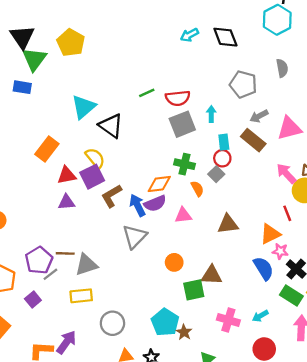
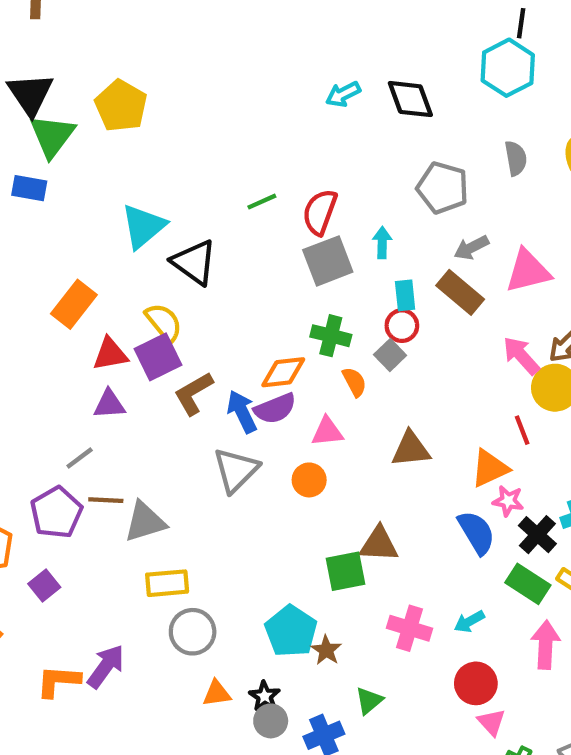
red semicircle: (178, 98) -> (320, 212), turned 115
orange circle: (174, 262) -> (309, 480), moved
gray line: (50, 274) -> (80, 458), moved
yellow rectangle: (81, 296) -> (167, 583), moved

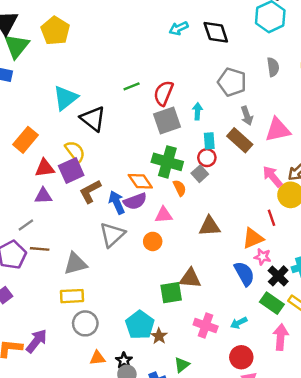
gray arrow: (471, 248) -> (247, 116), turned -84
green cross: (331, 336) -> (167, 162), size x1.4
orange diamond: (283, 372) -> (140, 181), turned 60
gray triangle: (145, 522) -> (75, 264), moved

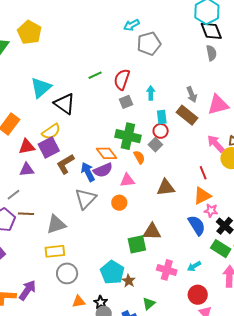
black diamond: (216, 32) -> (211, 31), moved
gray pentagon: (232, 82) -> (149, 44), moved, turned -30
gray square: (167, 120) -> (126, 102), size x0.6
yellow semicircle: (75, 152) -> (51, 132), turned 96
red line: (272, 218) -> (203, 173), moved

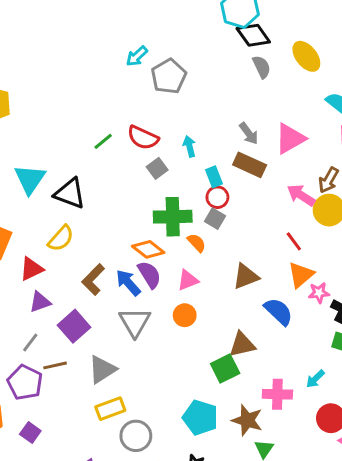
red semicircle: (122, 79) -> (143, 138), turned -70
purple square: (49, 147) -> (74, 326), moved
purple semicircle: (103, 170) -> (149, 275), turned -84
blue semicircle: (197, 225) -> (279, 311), moved
brown star: (129, 281) -> (247, 420), moved, size x1.5

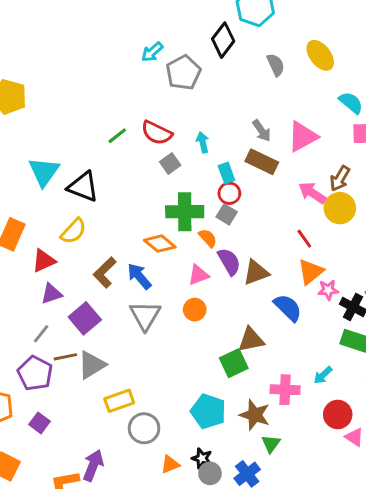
black diamond: (253, 35) -> (223, 40), moved, turned 72
purple semicircle: (149, 275) -> (229, 262), moved
gray triangle: (102, 369) -> (92, 365), moved

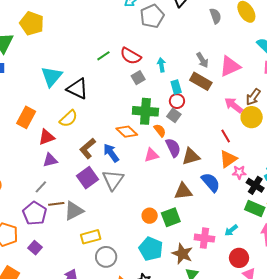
orange circle: (195, 310) -> (150, 216), moved
purple square: (85, 318) -> (88, 178), moved
brown triangle: (251, 340) -> (183, 191), moved

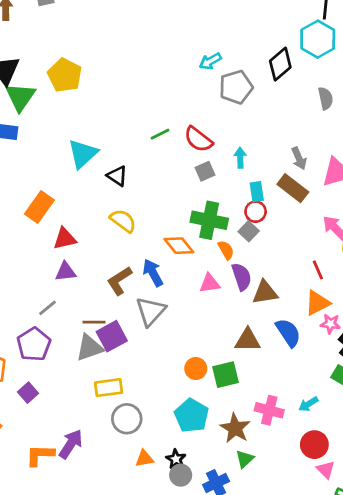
black triangle: (77, 89) -> (117, 176), size x0.7
yellow semicircle: (68, 119) -> (123, 221), moved, turned -108
brown L-shape: (88, 148) -> (119, 281), moved
purple square: (88, 178) -> (112, 336), moved
brown line: (56, 204) -> (94, 322), moved

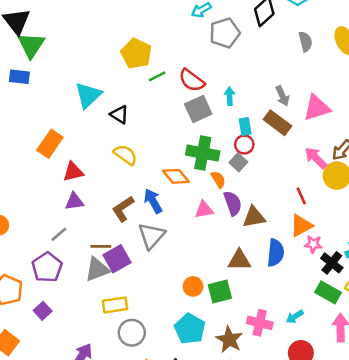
yellow pentagon: (65, 75) -> (136, 54), moved
gray square: (205, 171) -> (198, 109), size x1.5
blue semicircle: (288, 333) -> (276, 253), turned 40

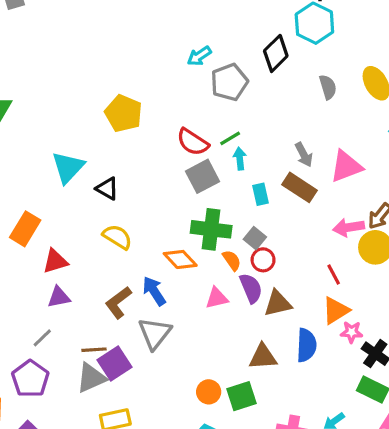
green line: (157, 76) -> (230, 138), moved
red circle: (244, 145) -> (263, 260), moved
pink arrow: (316, 158) -> (349, 227), turned -50

